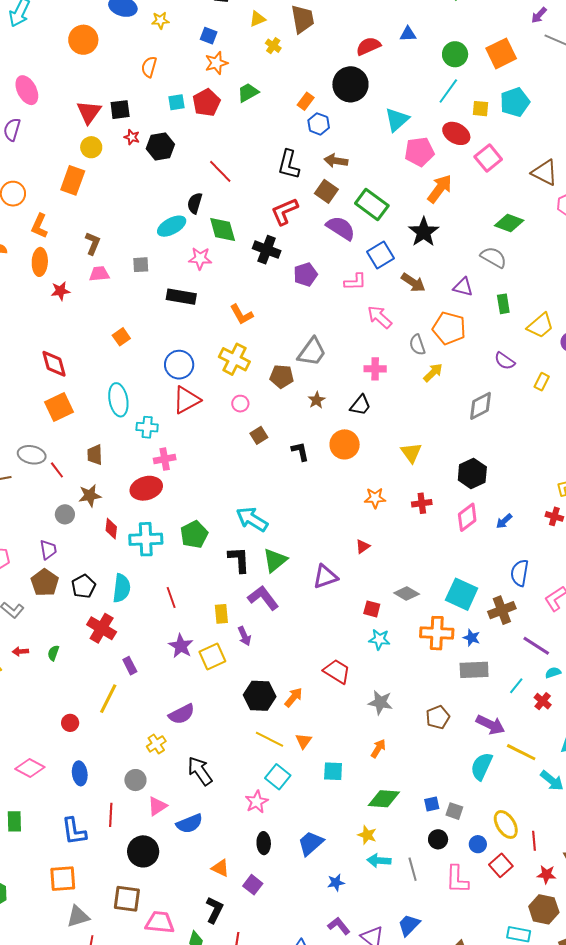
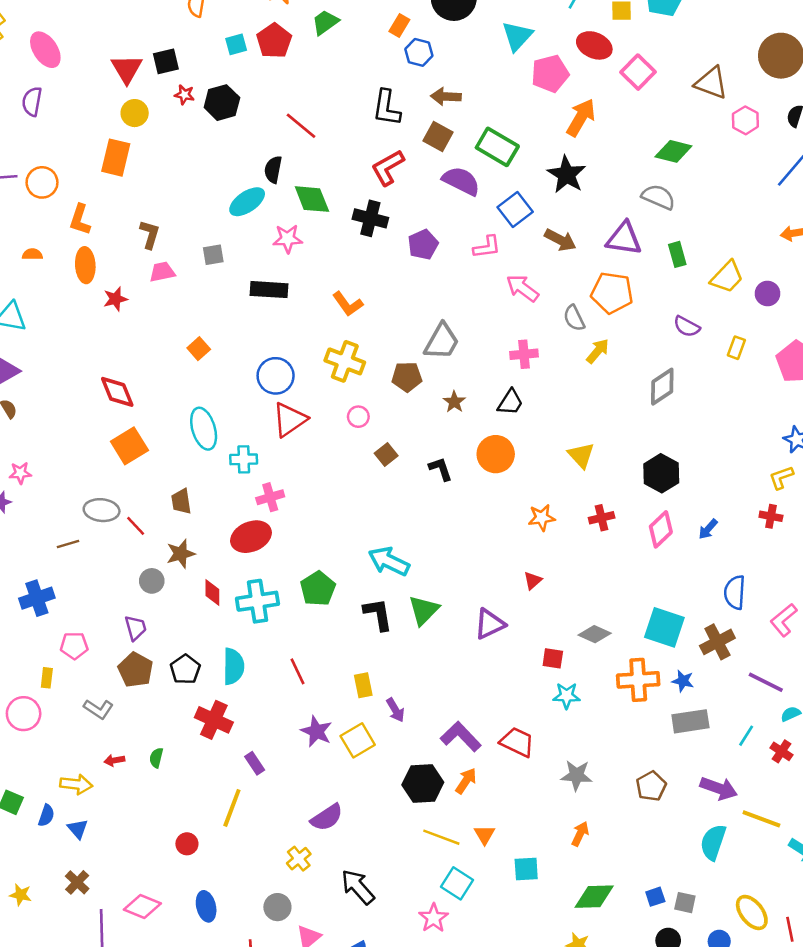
purple triangle: (463, 287) -> (624, 239), size x1.4
purple L-shape: (263, 598) -> (461, 737), moved

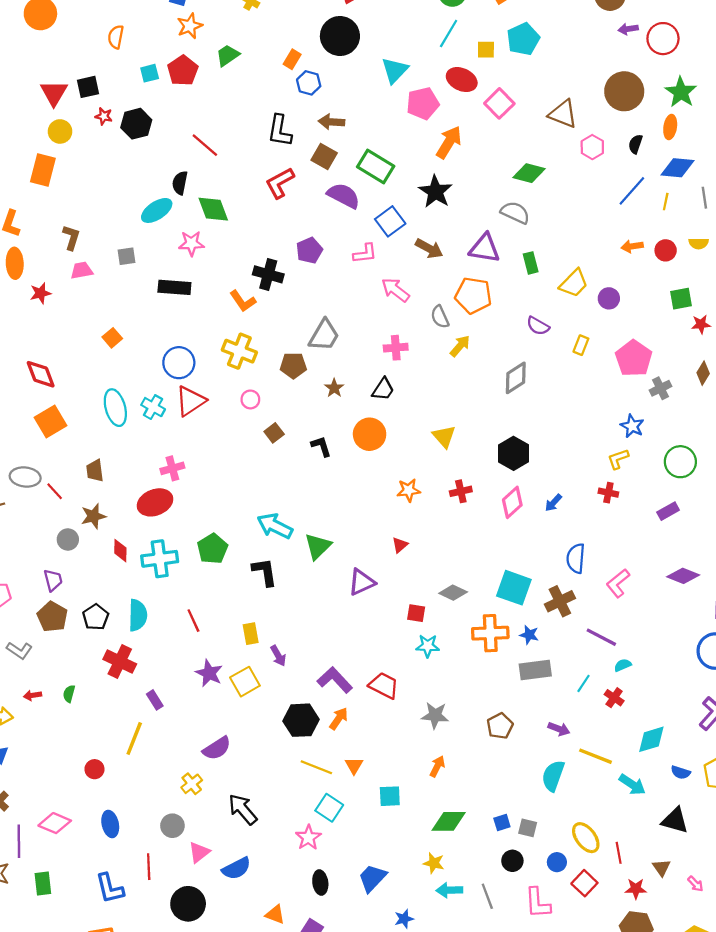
black cross: (370, 218) -> (268, 274), moved
cyan cross: (244, 459) -> (153, 407), moved, turned 30
green triangle: (424, 610) -> (318, 546), moved
purple arrow: (719, 788) -> (559, 729), size x0.7

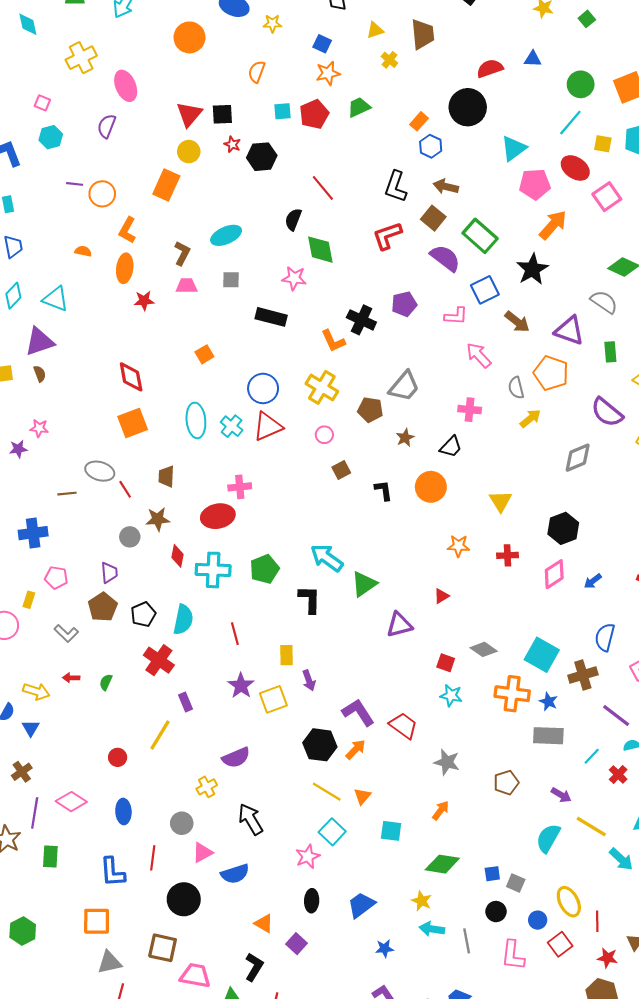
cyan ellipse: (157, 210) -> (226, 235), moved
purple semicircle: (538, 326) -> (607, 412), size x1.5

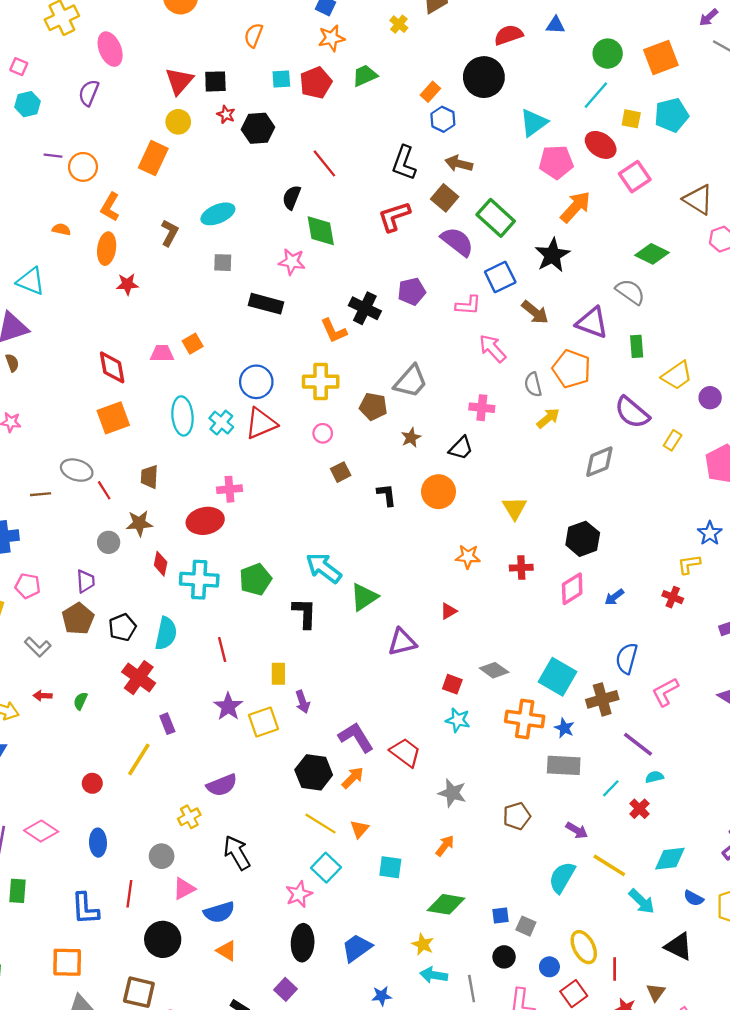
pink trapezoid: (187, 286) -> (162, 353), moved
yellow cross: (322, 387) -> (321, 382), turned -32
black ellipse: (312, 901) -> (303, 943), size x1.4
orange triangle: (264, 923) -> (227, 951), moved

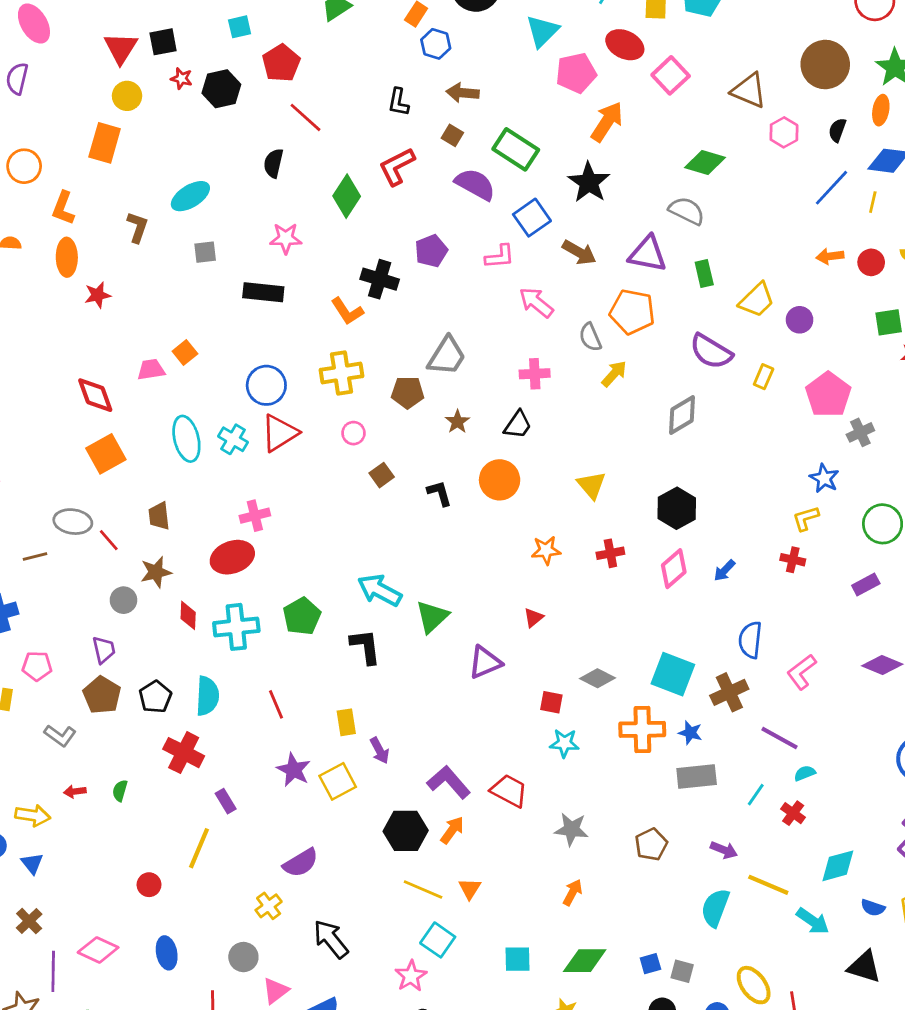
red pentagon: (316, 83) -> (281, 63), moved
black L-shape: (404, 163) -> (398, 102), size x0.7
brown square: (445, 198) -> (452, 135), size x0.7
green diamond: (321, 231) -> (347, 196), moved, turned 52
cyan square: (390, 867) -> (517, 959), moved

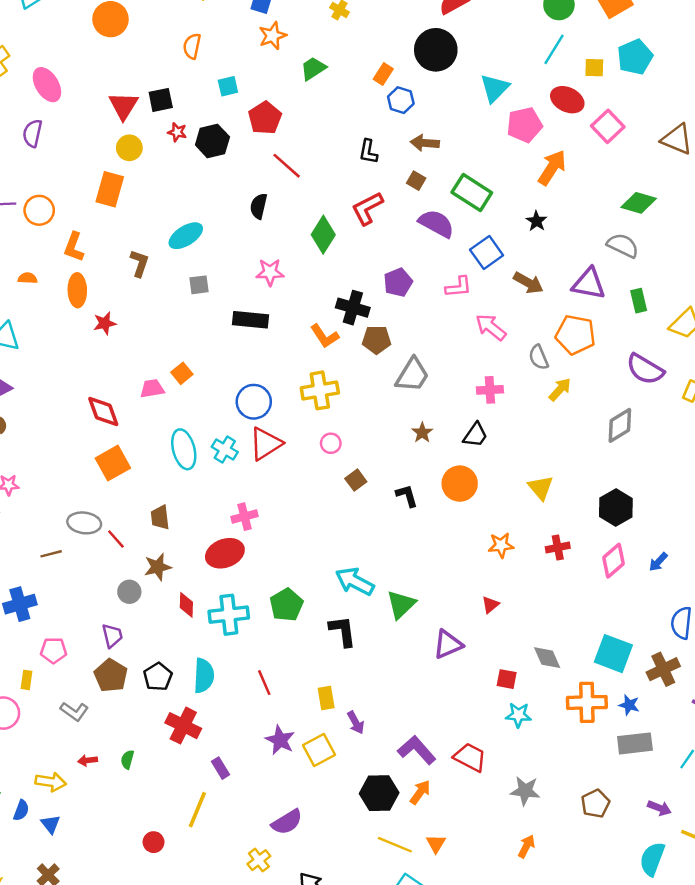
black star: (589, 182) -> (536, 221), size x0.6
brown pentagon: (408, 392) -> (377, 340), moved
gray diamond: (598, 678) -> (547, 658), turned 40

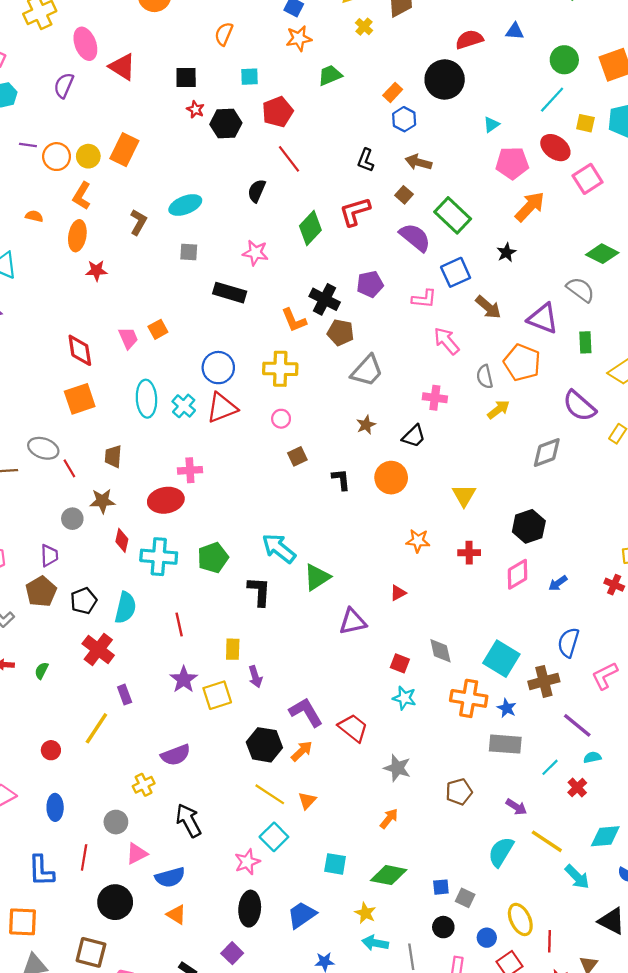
cyan triangle: (495, 88) -> (491, 125), size x0.6
red triangle: (123, 106) -> (122, 67), moved, turned -40
yellow circle: (129, 148) -> (88, 156), moved
pink trapezoid: (152, 389) -> (128, 338), turned 65

